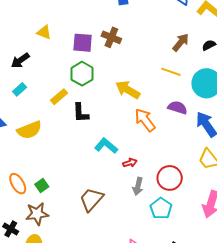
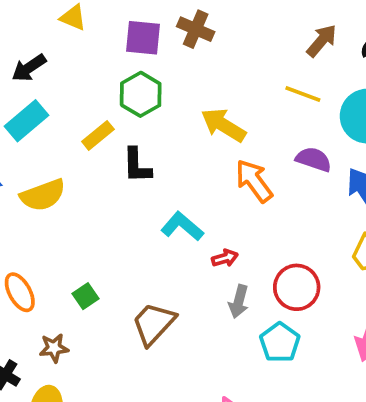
cyan rectangle: (20, 89) -> (26, 121), size x1.6
green square: (42, 186) -> (85, 296), moved
brown star: (37, 214) -> (54, 348), size x0.7

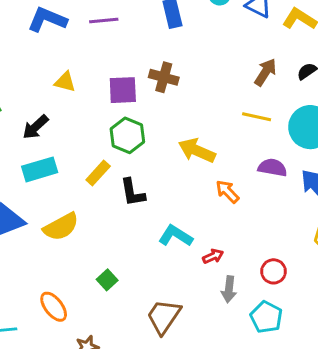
cyan rectangle: (26, 121) -> (40, 169), turned 32
orange arrow: (254, 181) -> (227, 191), size x0.7
red circle: (297, 287) -> (274, 271), size x0.7
green square: (85, 296) -> (107, 280), moved

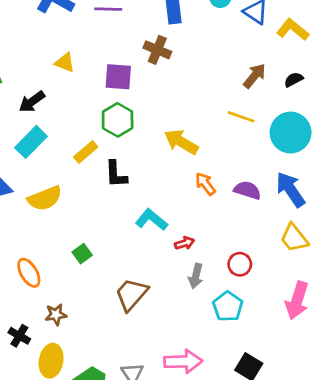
brown cross: (164, 77) -> (157, 50), moved
purple semicircle: (272, 168) -> (247, 190), moved
cyan rectangle: (40, 169) -> (31, 142), turned -36

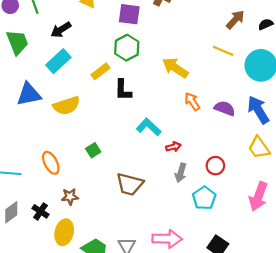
brown trapezoid: (131, 294) -> (130, 184), turned -120

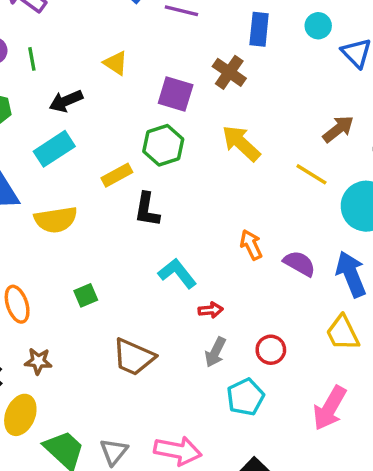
yellow arrow: (175, 68) -> (241, 143), moved

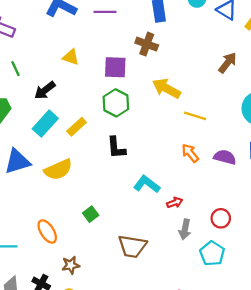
yellow line: (311, 174) -> (195, 116), moved
yellow rectangle: (117, 175) -> (77, 127), moved

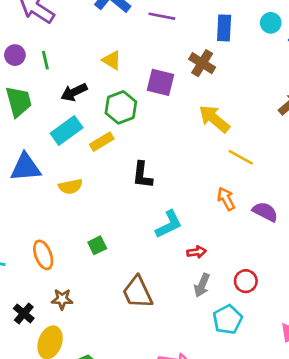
green hexagon: (116, 103) -> (121, 107), moved
yellow semicircle: (58, 170) -> (71, 186), size x0.7
cyan L-shape: (147, 184) -> (169, 224), turned 105
brown trapezoid: (132, 246) -> (137, 292), turned 44

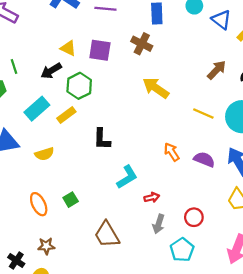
green line: (45, 60) -> (14, 66), moved
purple square: (160, 82) -> (100, 50), moved
black arrow: (74, 92) -> (51, 71), moved
yellow line: (241, 157) -> (203, 113), moved
orange ellipse: (43, 255) -> (39, 204), moved

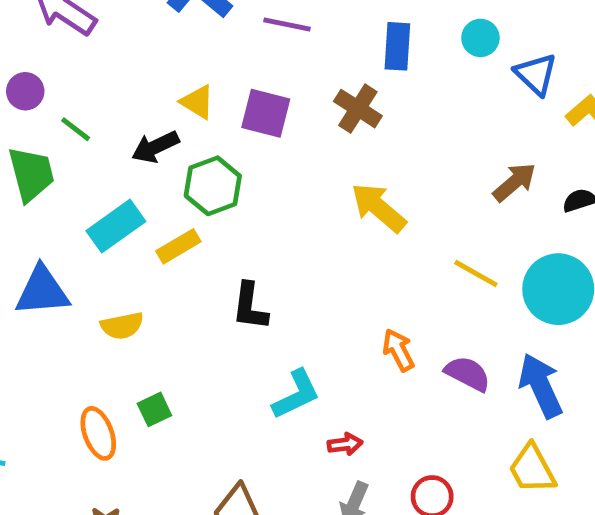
green line: (14, 66) -> (76, 129), turned -40
green square: (71, 200) -> (154, 409), moved

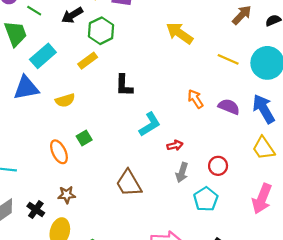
cyan rectangle: (116, 226) -> (43, 56), moved

